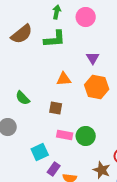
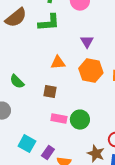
cyan square: (40, 152) -> (27, 144), moved, turned -36

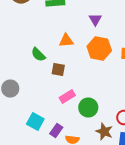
green semicircle: (17, 82) -> (38, 54), moved
pink rectangle: (59, 119) -> (67, 96), turned -42
green circle: (80, 120) -> (88, 108), moved

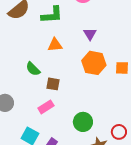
orange triangle: (66, 40) -> (55, 45), moved
pink rectangle: (67, 96) -> (46, 107), moved

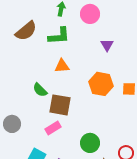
purple triangle: (90, 34) -> (107, 45), moved
brown square: (53, 84) -> (60, 105), size x1.6

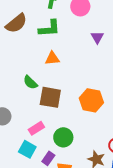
orange hexagon: (101, 84) -> (91, 100), moved
pink rectangle: (53, 128) -> (36, 128), moved
green circle: (90, 143) -> (63, 137), moved

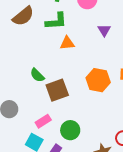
orange triangle: (52, 58) -> (67, 43), moved
brown square: (50, 97) -> (57, 90), turned -30
orange hexagon: (91, 100) -> (98, 80), moved

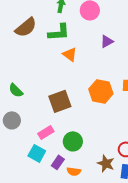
purple triangle: (104, 30) -> (107, 41), turned 32
orange triangle: (67, 43) -> (70, 54), turned 42
green semicircle: (37, 75) -> (16, 90), moved

